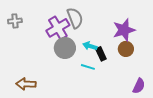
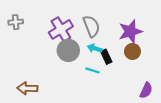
gray semicircle: (75, 18) -> (91, 26), moved

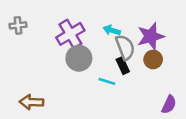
gray semicircle: (91, 26) -> (125, 47), moved
cyan arrow: (95, 48) -> (112, 30), moved

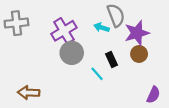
gray cross: (18, 25) -> (16, 23), size x1.5
gray semicircle: (125, 47) -> (116, 15), moved
cyan line: (107, 81) -> (97, 74), turned 32

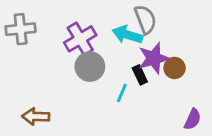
cyan arrow: (102, 27) -> (127, 35), size x1.5
purple star: (137, 33) -> (154, 58), moved
cyan line: (97, 74) -> (122, 93), turned 64

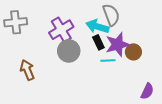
black rectangle: (140, 75) -> (98, 42), moved
cyan line: (122, 93) -> (108, 60), moved, turned 64
brown arrow: (36, 117) -> (27, 70), moved, turned 66

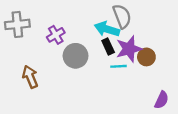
purple cross: (61, 30) -> (56, 35), moved, size x0.7

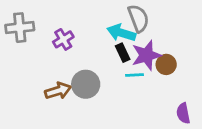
gray circle: (76, 56) -> (86, 84), moved
brown arrow: (30, 77) -> (58, 91), moved, turned 95
purple semicircle: (162, 100) -> (183, 113), turned 144

